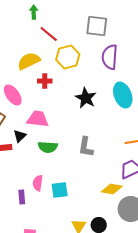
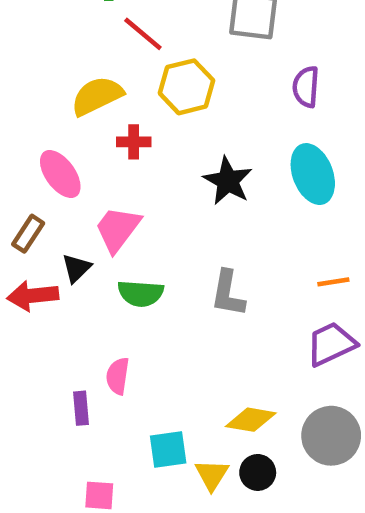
purple semicircle: (110, 57) -> (306, 87), moved, size x0.7
pink trapezoid: (38, 119) -> (118, 229), turned -60
yellow diamond: (112, 189) -> (251, 420), moved
cyan square: (60, 190) -> (168, 449), moved

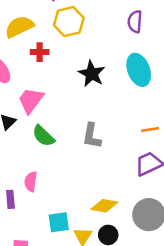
green semicircle: (141, 293) -> (43, 136), turned 40

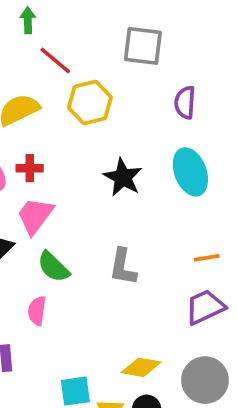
red cross: (40, 52) -> (30, 168), moved
pink semicircle: (31, 182) -> (37, 311), moved

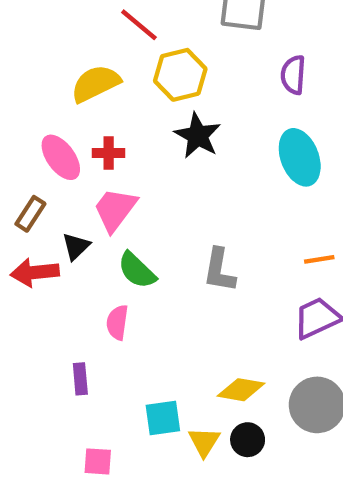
black star: (123, 177) -> (198, 136), moved

